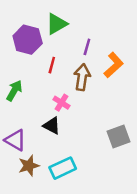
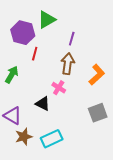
red line: (52, 65) -> (35, 54), moved
orange L-shape: (114, 65) -> (97, 75), moved
pink cross: (61, 103) -> (59, 88), moved

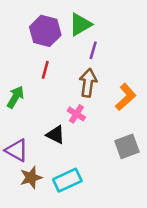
green triangle: (47, 20) -> (80, 24), moved
purple hexagon: (23, 33) -> (45, 31), moved

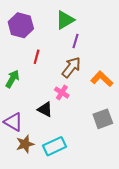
purple hexagon: (45, 31) -> (21, 25), moved
brown arrow: (88, 83) -> (71, 67), turned 30
orange L-shape: (126, 97) -> (102, 79), turned -95

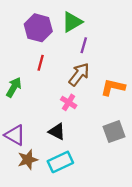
purple hexagon: (21, 25) -> (38, 28), moved
orange L-shape: (102, 79) -> (113, 87), turned -30
black triangle: (45, 109) -> (57, 132), moved

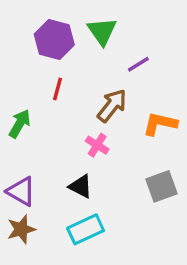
green triangle: (72, 22) -> (102, 31), turned -35
purple line: (84, 45) -> (138, 64), moved, turned 42
brown star: (28, 160) -> (21, 229), moved

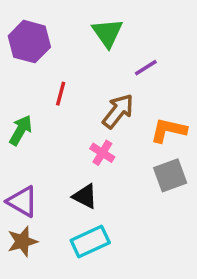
purple hexagon: (54, 39) -> (29, 42), moved
gray square: (162, 186) -> (170, 175), moved

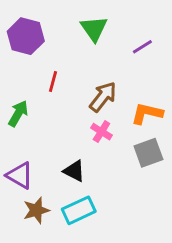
purple line: (146, 68) -> (142, 47), moved
pink cross: (102, 153) -> (101, 132), moved
brown star: (22, 241) -> (36, 210), moved

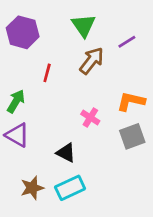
brown arrow: (103, 97) -> (92, 61), moved
purple triangle: (20, 175) -> (17, 135), moved

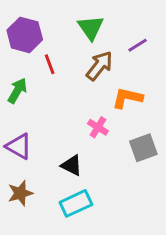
red line: (47, 73) -> (50, 64), moved, turned -36
green arrow: (16, 101) -> (17, 91), moved
orange L-shape: (131, 101) -> (127, 98), moved
brown star: (32, 188) -> (20, 193), moved

